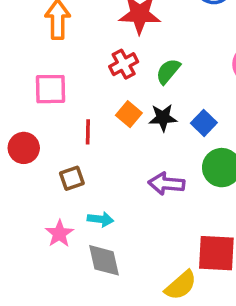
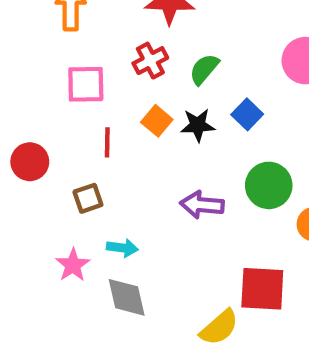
pink square: (50, 89) -> (86, 84), moved
blue square: (204, 123) -> (247, 114), moved

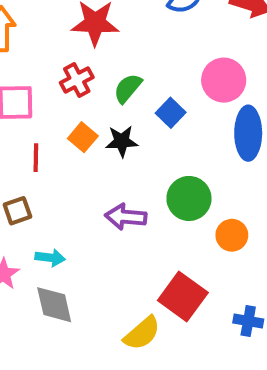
blue square: (247, 114) -> (171, 113), moved
red square: (262, 289) -> (183, 296), turned 33

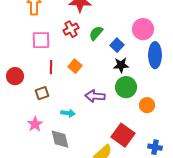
orange square: (83, 137) -> (75, 66), moved
black star: (122, 141) -> (121, 65), moved
cyan arrow: (50, 258) -> (68, 113), moved

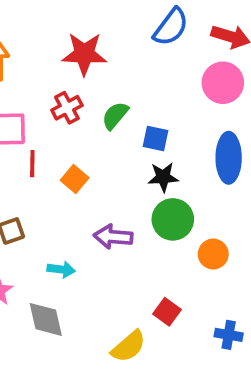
pink circle: (143, 29) -> (223, 83), moved
blue square: (117, 45) -> (155, 139), turned -32
red line: (51, 67) -> (32, 164), moved
red square: (123, 135) -> (167, 312), size x0.6

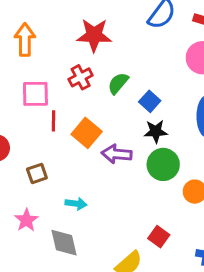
blue square: (155, 139) -> (150, 101), turned 30
orange square: (75, 179) -> (87, 133), size x1.4
purple arrow: (113, 237) -> (117, 154), moved

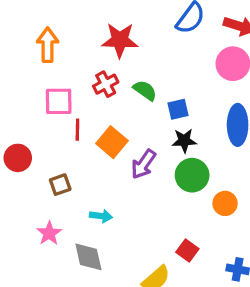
green semicircle: (118, 83) -> (145, 90), turned 85
blue square: (150, 101) -> (178, 109), turned 35
purple arrow: (117, 154) -> (143, 164), turned -60

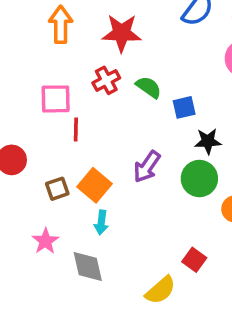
orange arrow: (48, 45) -> (61, 25), moved
black star: (184, 141) -> (208, 141), moved
orange square: (112, 142) -> (94, 185), moved
cyan arrow: (101, 216) -> (101, 222), turned 90

